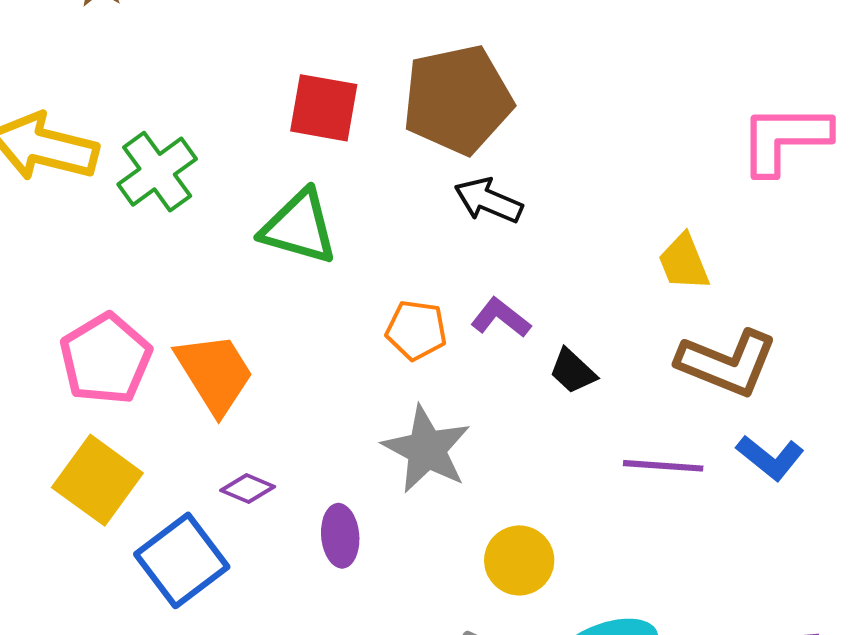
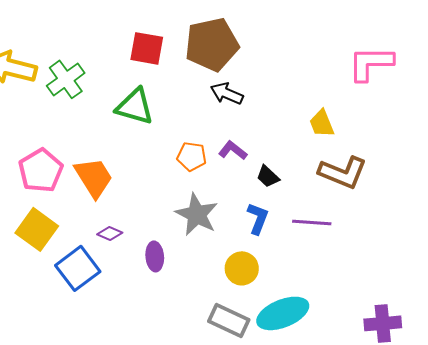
blue L-shape: (770, 458) -> (258, 218), moved, turned -108

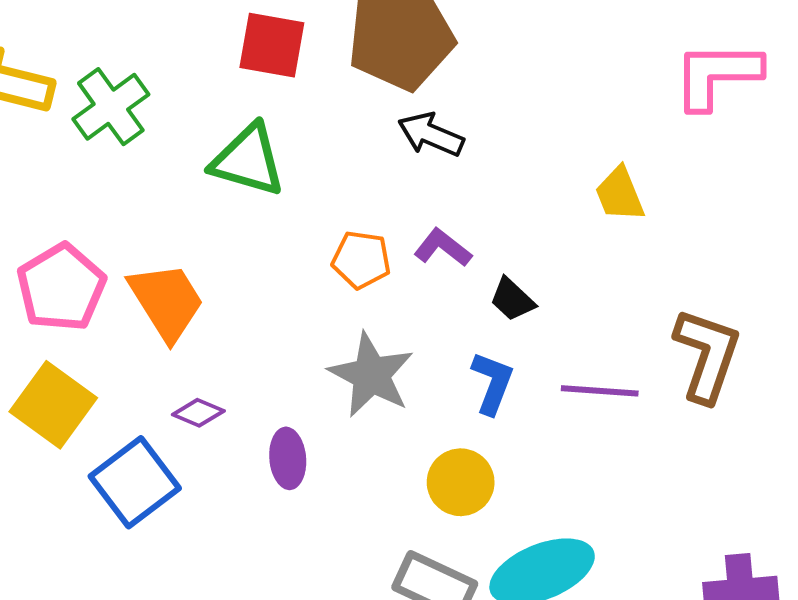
brown L-shape: (343, 172) -> (707, 355), moved, turned -93

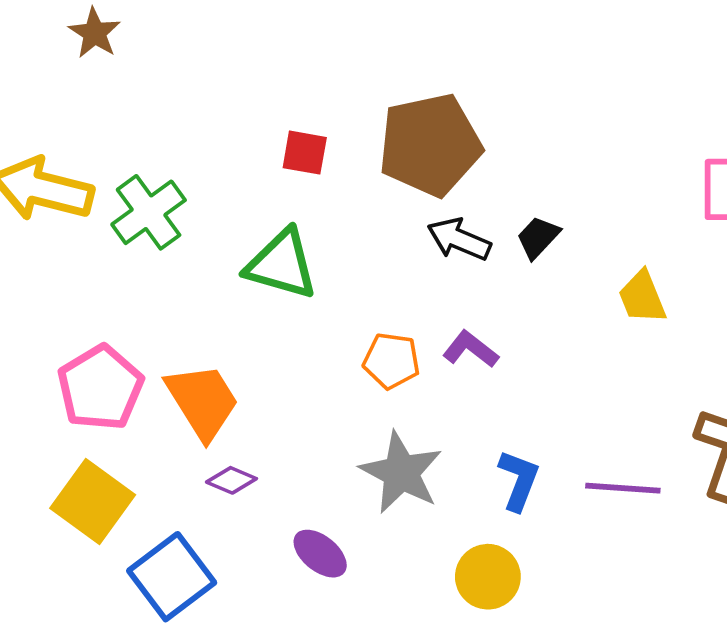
red square: (272, 45) -> (305, 153), size x0.7
black trapezoid: (512, 299) -> (538, 237), moved, turned 90
purple diamond: (198, 413) -> (231, 480), moved
purple ellipse: (288, 458) -> (320, 554), turned -46

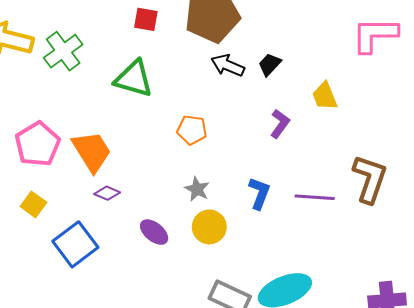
purple L-shape: (471, 349) -> (280, 124), moved, turned 88
gray star: (401, 473) -> (197, 189), size x0.6
yellow square: (93, 502) -> (33, 204), size x0.6
yellow circle: (488, 577) -> (209, 227), moved

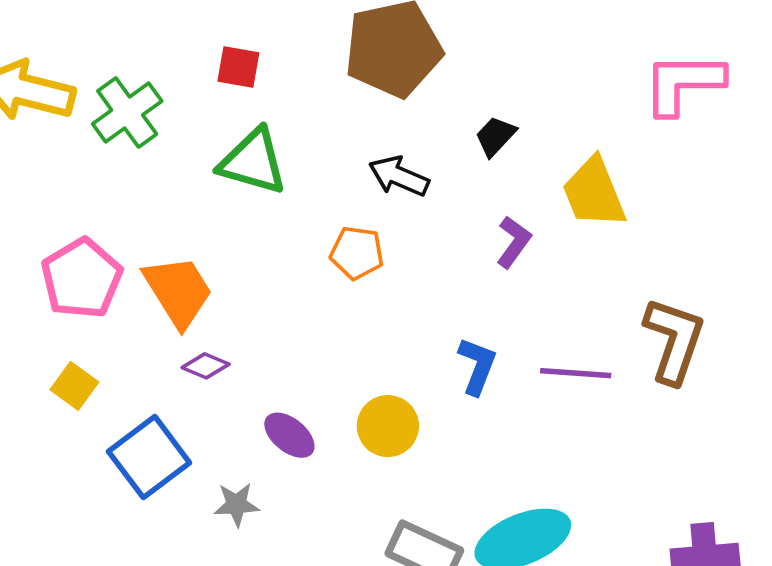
red square: (146, 19) -> (238, 67), moved
black arrow: (228, 65) -> (399, 176), moved
yellow trapezoid: (325, 96) -> (594, 193), size x1.4
gray star: (197, 189) -> (237, 504), moved, turned -30

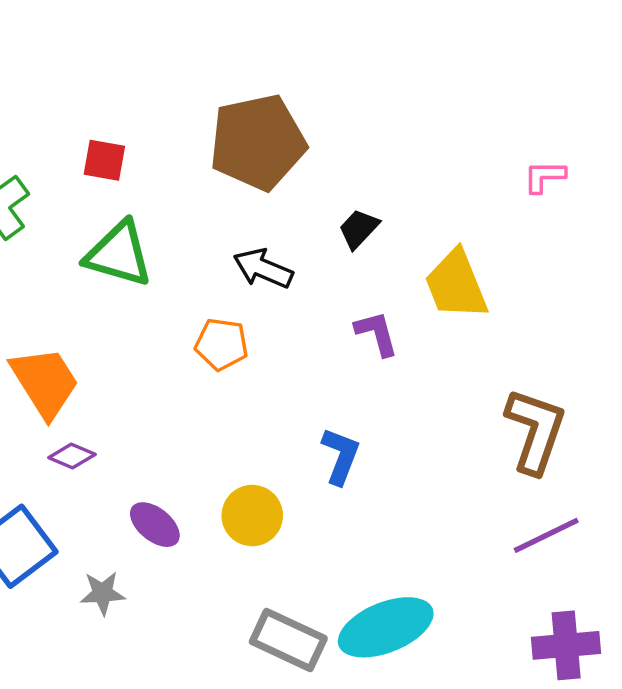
pink L-shape: (683, 83) -> (544, 176), size x0.5
purple L-shape: (514, 242) -> (377, 333), turned -51
purple line: (576, 373) -> (546, 535), moved, turned -30

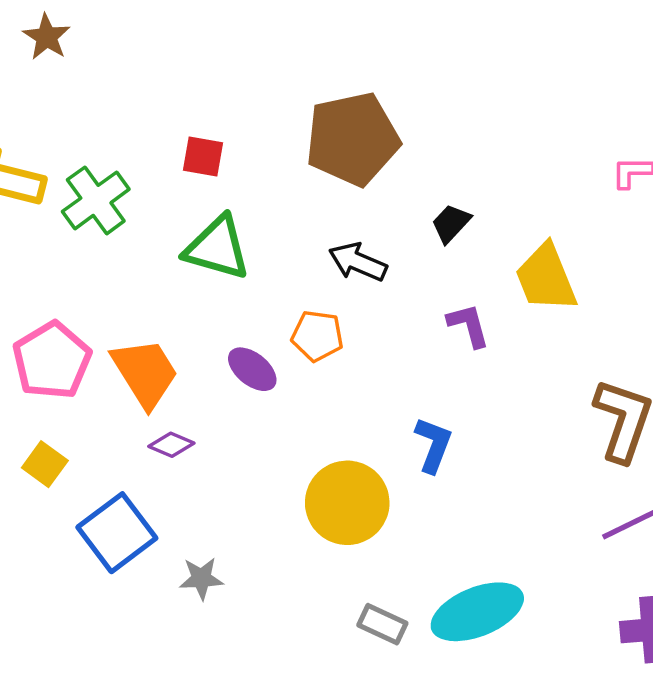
yellow circle: (252, 516) -> (347, 503), size x1.4
purple ellipse: (155, 525) -> (252, 369), moved
gray rectangle: (288, 640) -> (382, 624), size x0.7

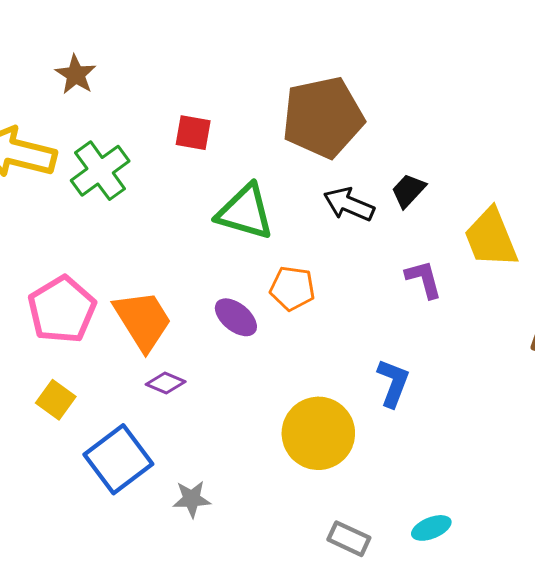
brown star: (47, 37) -> (76, 75), moved
green triangle: (217, 248) -> (245, 212), moved
black arrow: (358, 262) -> (349, 204), moved
cyan ellipse: (477, 612) -> (431, 528), size x0.5

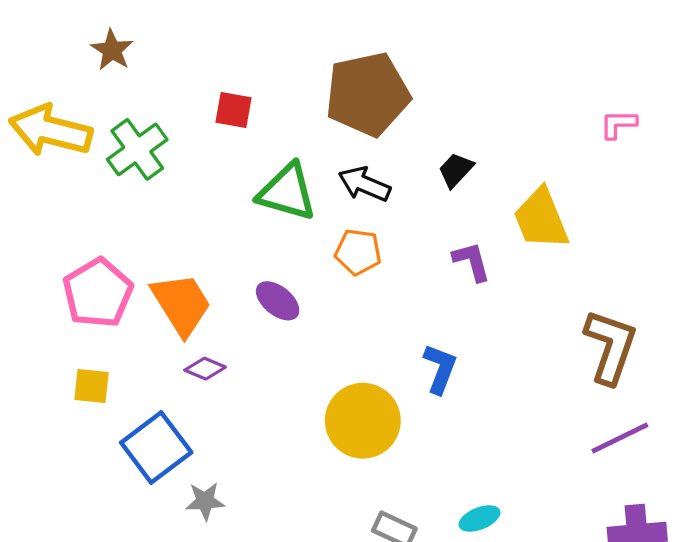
black arrow: (349, 204) -> (364, 184), moved
orange pentagon: (292, 288) -> (358, 252), moved
yellow square: (56, 400) -> (91, 386), turned -30
gray star: (192, 499) -> (205, 501), moved

